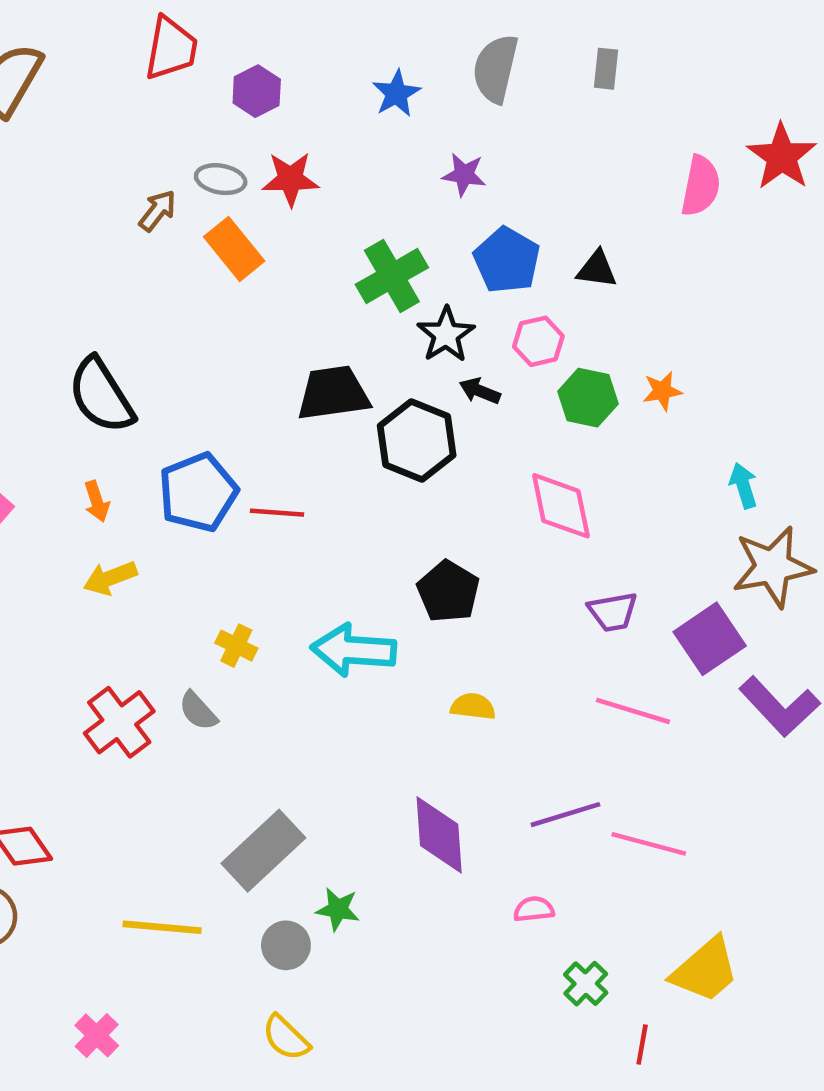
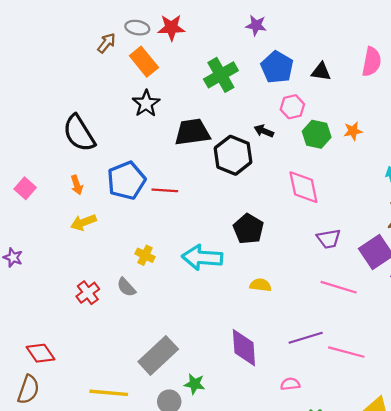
pink semicircle: (701, 186) -> (372, 62), moved
black star: (446, 335) -> (146, 103), moved
red cross: (119, 722) -> (88, 293), size x0.7

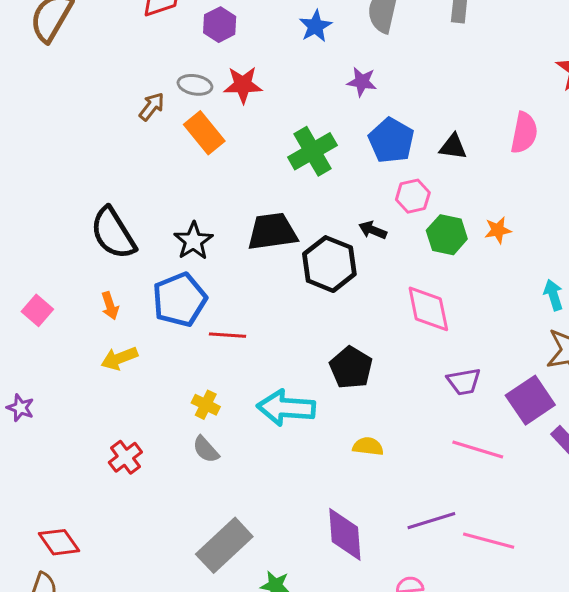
black star: (146, 103) -> (193, 241), moved
red line: (165, 190) -> (227, 335), moved
gray semicircle: (126, 287) -> (206, 449), moved

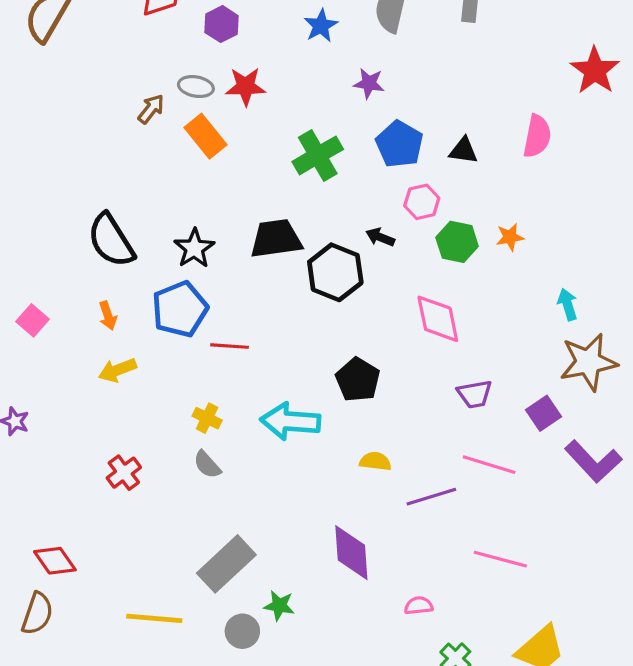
purple square: (530, 400) -> (544, 413), size x0.7
purple line: (431, 521) -> (431, 497), moved

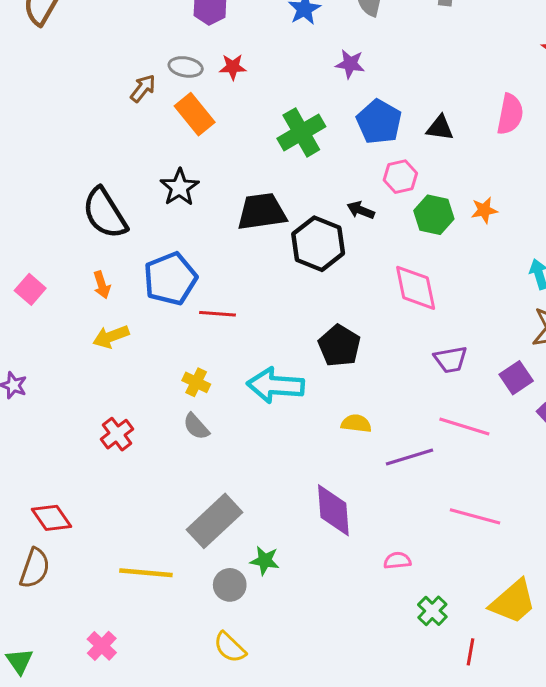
red star: (246, 87) -> (233, 67), size x0.7
black star: (194, 248) -> (179, 187), moved

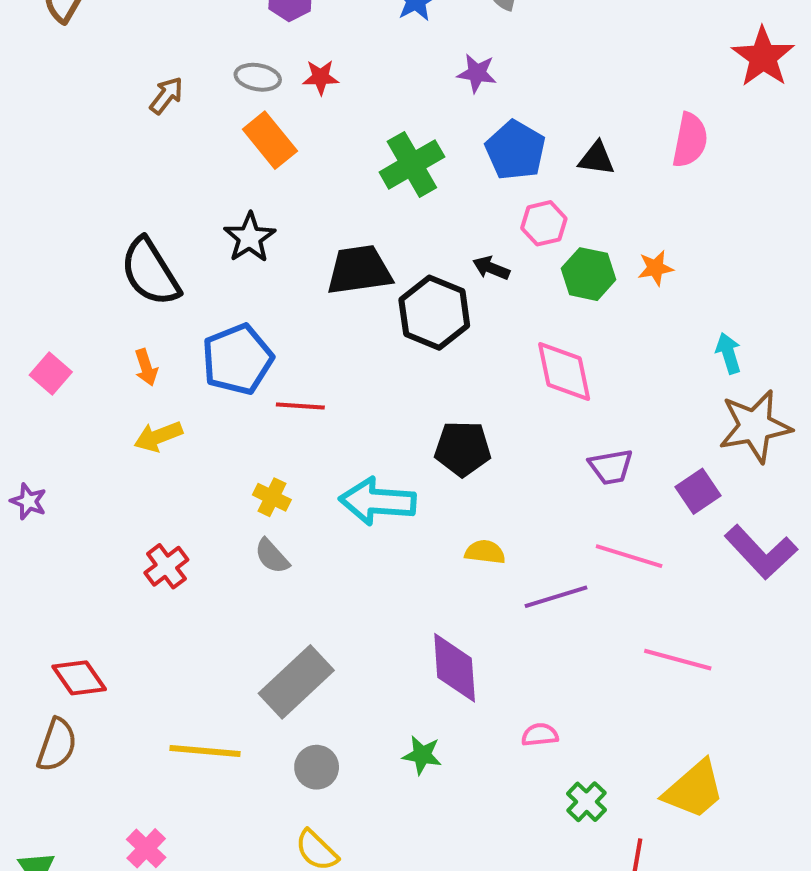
brown arrow: (143, 88) -> (166, 95), moved
black pentagon: (339, 346) -> (463, 449), turned -30
pink line: (475, 516) -> (678, 660), moved
green star: (265, 561) -> (422, 755), moved

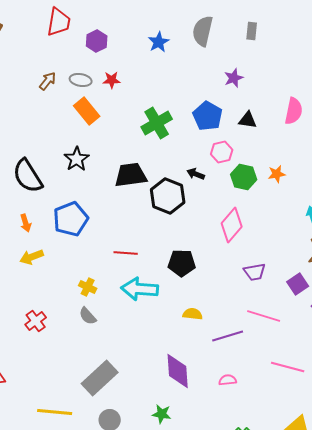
purple star: (477, 73) -> (234, 78), moved, turned -30
brown arrow: (166, 95) -> (48, 81), moved
pink diamond: (564, 371) -> (232, 225), turned 52
red line: (300, 406) -> (126, 253), moved
pink semicircle: (540, 735) -> (228, 380), moved

